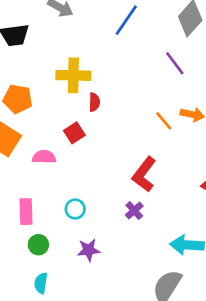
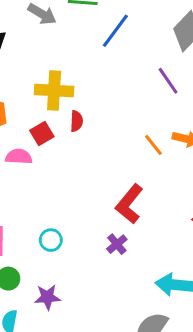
red square: (74, 133) -> (42, 133), moved
pink semicircle: (44, 157) -> (19, 157), moved
purple star: (89, 250) -> (47, 297), moved

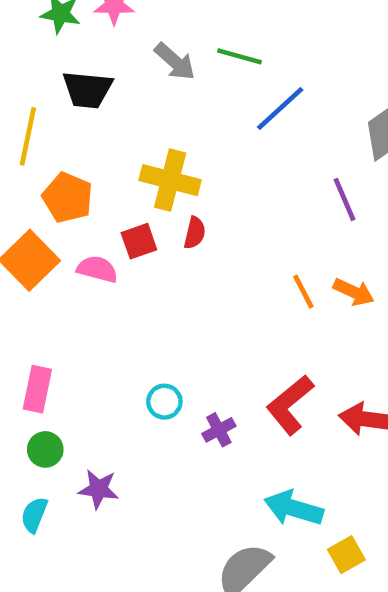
red L-shape: (129, 204) -> (290, 405), moved
cyan circle: (51, 240) -> (164, 402), moved

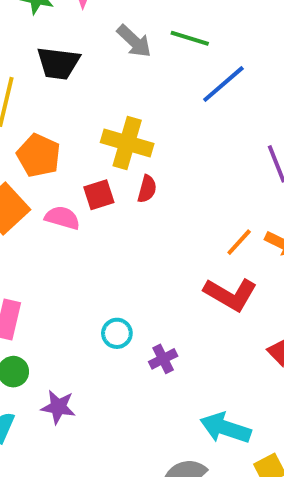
orange line: (303, 292) -> (239, 242), turned 68
red L-shape: (290, 405) -> (230, 294), moved, turned -112

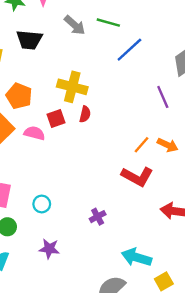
cyan circle: (117, 333) -> (42, 204), moved
purple star: (58, 407) -> (49, 249), moved

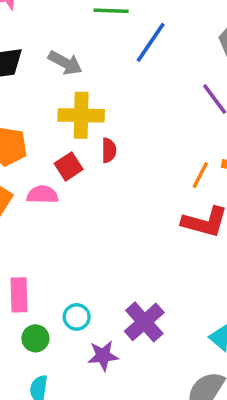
gray arrow: (75, 25) -> (65, 63), moved
cyan circle: (42, 204) -> (77, 317), moved
purple cross: (98, 217) -> (144, 322), moved, size x1.6

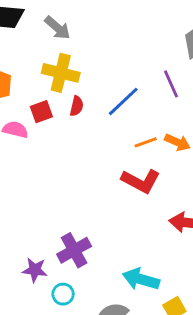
blue line: (151, 42) -> (123, 101), moved
orange line: (200, 175) -> (146, 142), turned 30
cyan circle: (77, 317) -> (63, 294), moved

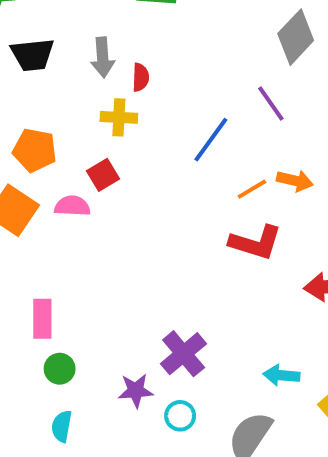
gray arrow: (57, 28) -> (103, 57), turned 56
yellow cross: (61, 73) -> (119, 117), size x0.7
red semicircle: (77, 106) -> (141, 77), moved
cyan arrow: (141, 279) -> (281, 375), size x0.7

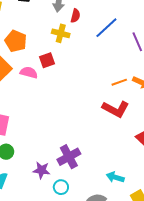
blue line: (211, 140) -> (106, 28), moved

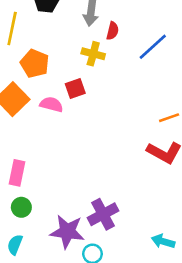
purple star: (41, 170) -> (67, 232), size x1.5

